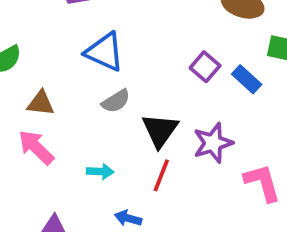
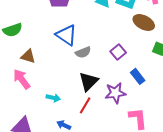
blue rectangle: (247, 79) -> (138, 76), moved
gray semicircle: (116, 101) -> (83, 52), moved

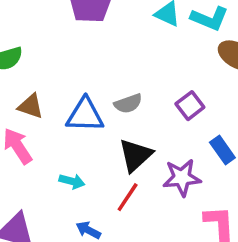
blue triangle: (66, 35) -> (85, 115), moved, turned -35

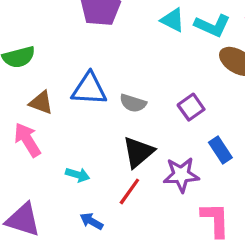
gray semicircle: (128, 103) -> (133, 103), turned 35
blue triangle: (85, 115) -> (89, 89), moved

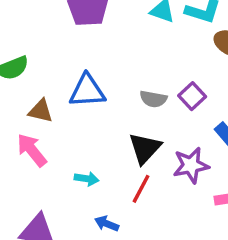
gray semicircle: (133, 103) -> (153, 99), moved

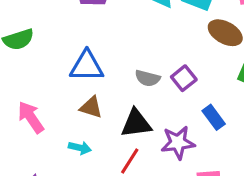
brown triangle: (41, 111) -> (91, 107), moved
black triangle: (145, 148) -> (136, 123), turned 36

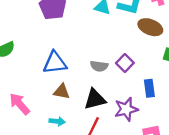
blue rectangle: (214, 117) -> (149, 88), turned 36

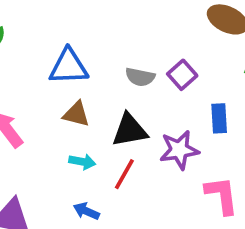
cyan arrow: (57, 121) -> (82, 162), moved

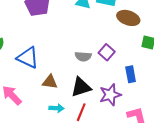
blue triangle: (69, 67) -> (28, 58), moved, turned 35

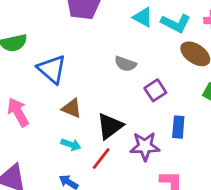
gray semicircle: (83, 56) -> (125, 64), moved
black triangle: (81, 87) -> (110, 126), turned -35

